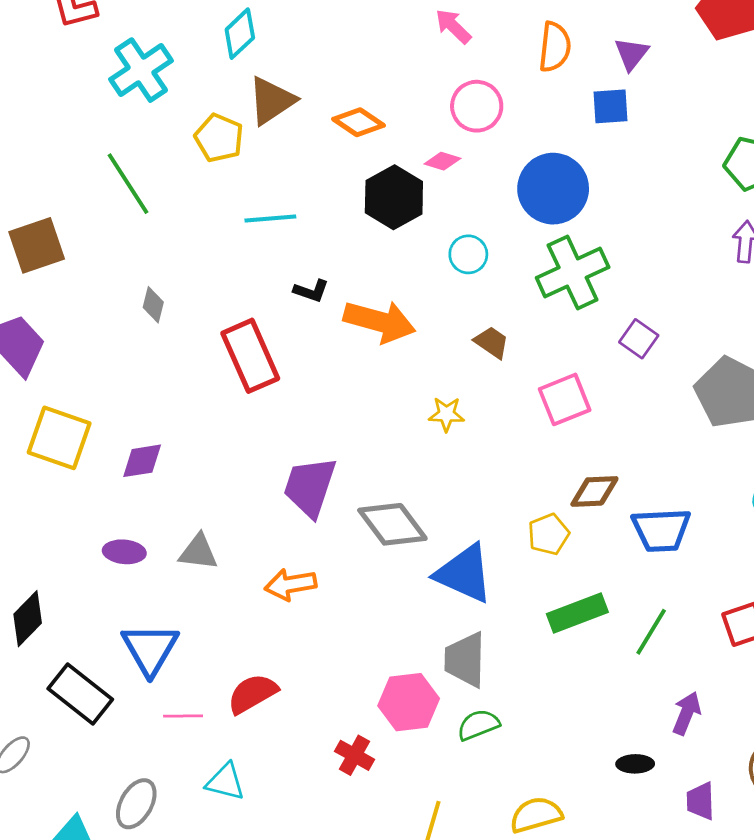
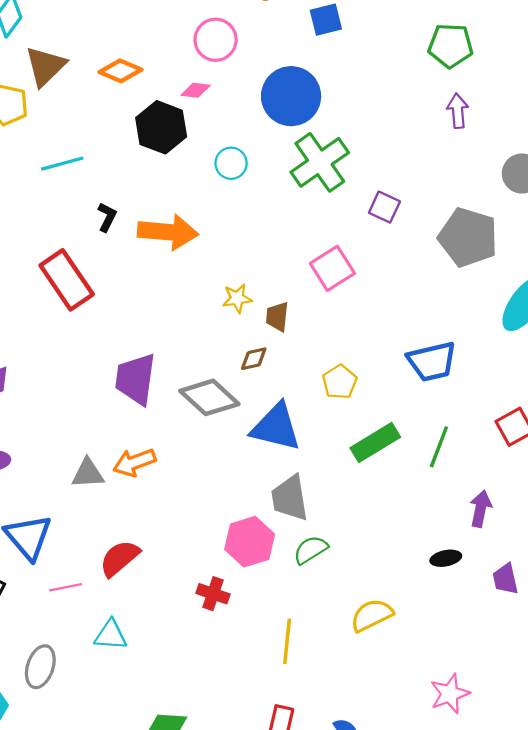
black L-shape: (311, 291) -> (107, 217), turned -72
brown trapezoid: (492, 342) -> (277, 317), moved, turned -108
brown diamond: (594, 491) -> (254, 359), moved, size x0.7
gray triangle: (198, 552) -> (88, 473), moved

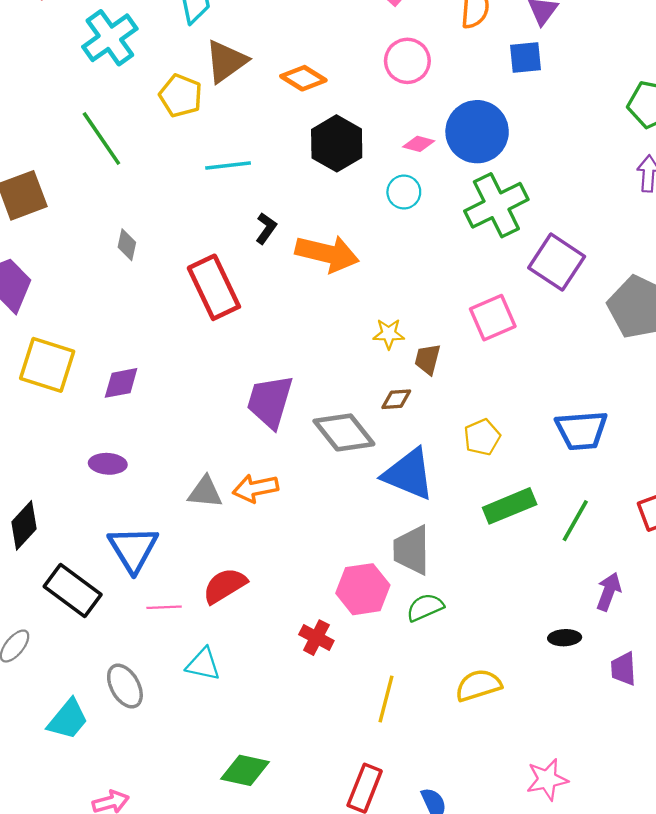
pink diamond: (196, 90) -> (419, 144), moved
purple square: (384, 207) -> (557, 262), size x1.6
gray ellipse: (40, 667) -> (125, 686), turned -57

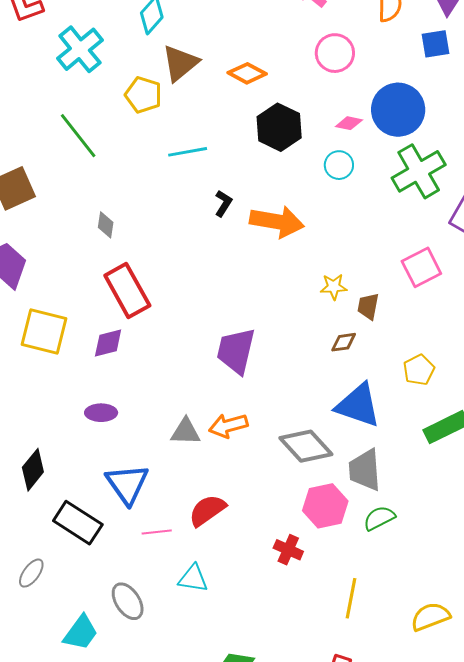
red rectangle: (214, 287) -> (127, 290), moved
gray diamond: (344, 432) -> (306, 446), moved
yellow semicircle: (478, 685) -> (430, 617), moved

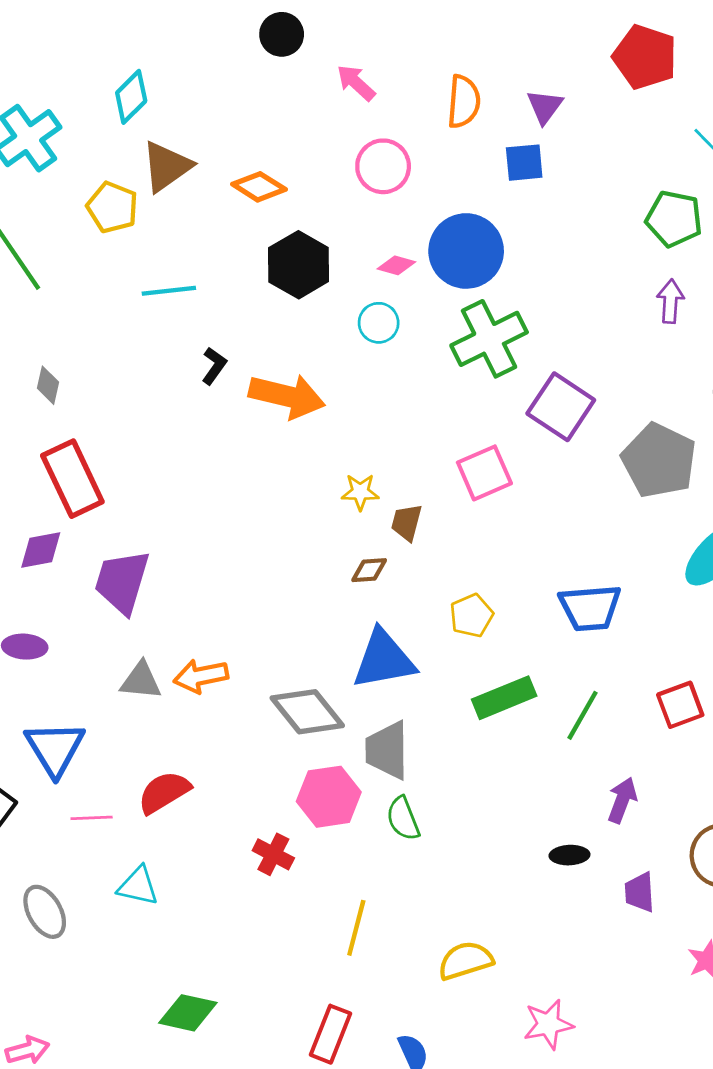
purple trapezoid: (236, 351) -> (122, 582), moved
blue triangle: (358, 405) -> (384, 659), turned -33
green semicircle: (379, 518) -> (403, 819), turned -88

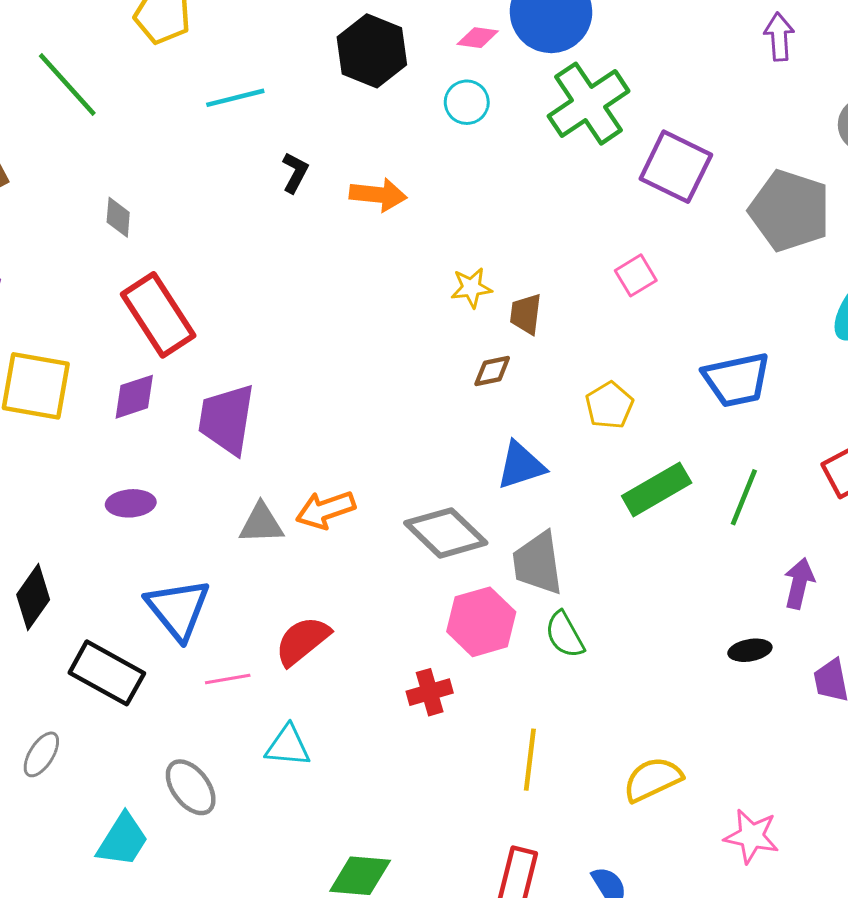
orange arrow: (287, 396) -> (378, 195), size x0.7
pink square: (484, 473) -> (636, 275), moved, size x0.7
blue triangle: (384, 659) -> (521, 465), size x0.7
red cross: (273, 854) -> (430, 692), turned -36
pink star: (548, 1024) -> (751, 836), turned 30

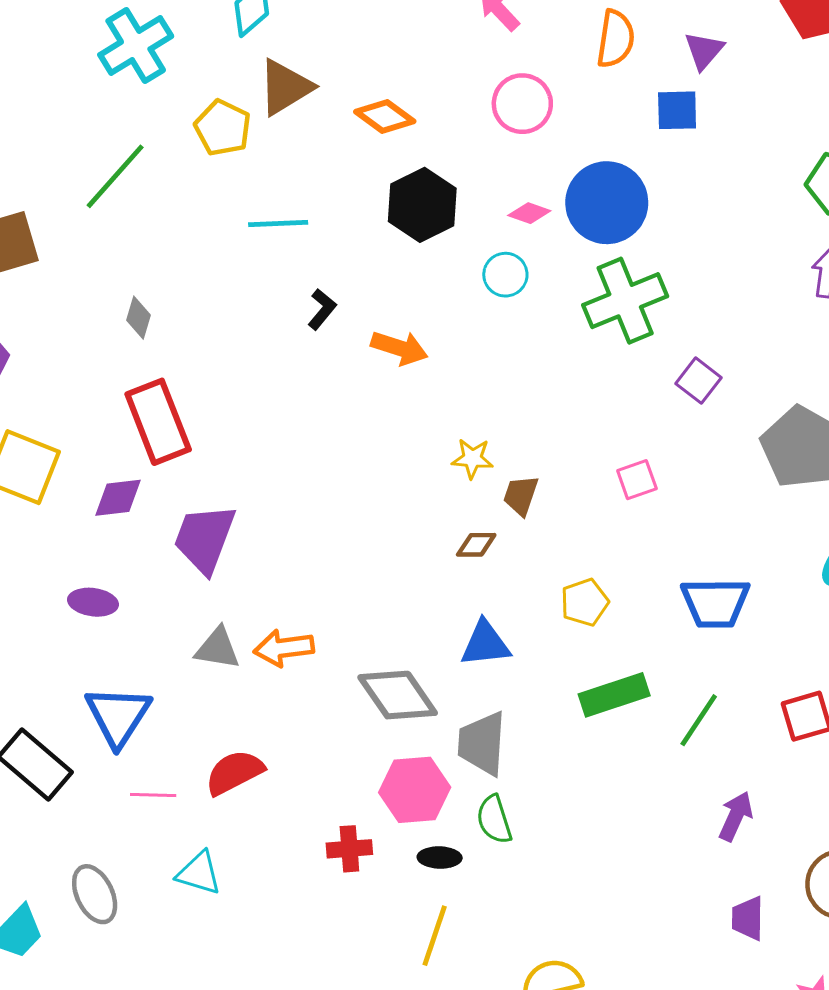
green line: (67, 84) -> (115, 176), turned 72
purple square: (676, 167) -> (699, 381), size x0.6
black ellipse: (750, 650) -> (440, 858), moved

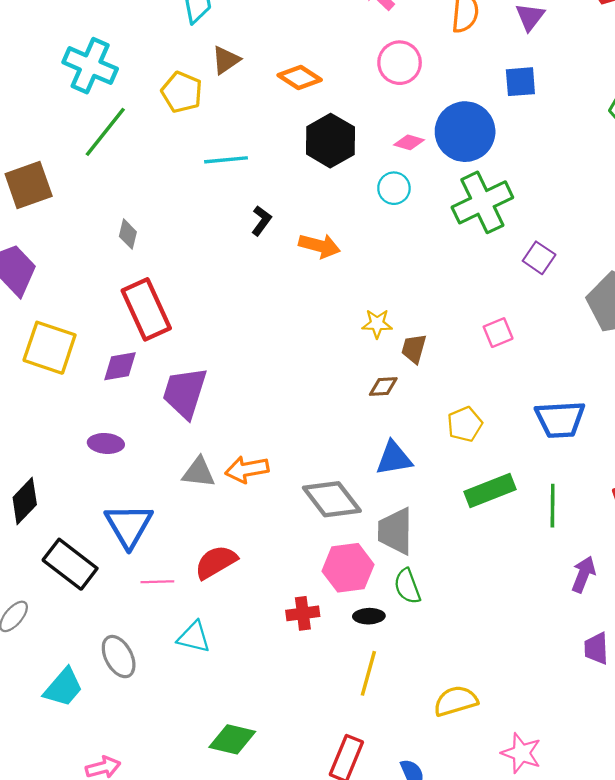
cyan cross: (136, 45) -> (90, 66), moved, turned -32
brown triangle: (285, 87) -> (226, 60), size x0.7
blue square: (677, 110) -> (520, 82), moved
green line: (699, 720) -> (553, 506), turned -30

